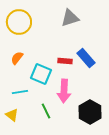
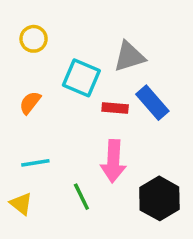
gray triangle: (70, 18) -> (129, 57), moved
yellow circle: (19, 22) -> (34, 39), size x0.6
cyan square: (41, 74) -> (81, 78), moved

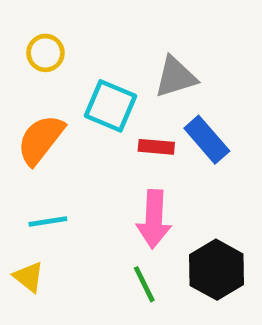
orange semicircle: (30, 103) -> (41, 140), size x1.6
green line: (81, 197) -> (144, 284), moved

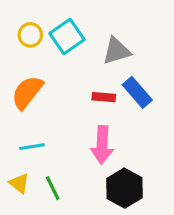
cyan square: (111, 106) -> (67, 36), moved, turned 32
black hexagon: (216, 270) -> (124, 188), moved
green line: (144, 284) -> (53, 188), moved

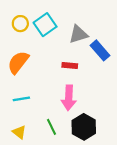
blue rectangle: (137, 92) -> (100, 50), moved
yellow triangle: (19, 183) -> (19, 132), moved
green line: (53, 188) -> (51, 127), moved

